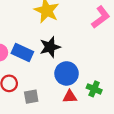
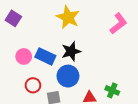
blue circle: (67, 73) -> (68, 76), moved

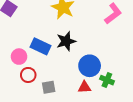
pink circle: (24, 56) -> (19, 57), moved
blue circle: (68, 76) -> (90, 66), moved

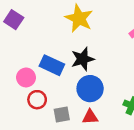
blue circle: (90, 66) -> (90, 89), moved
red triangle: (84, 87) -> (90, 117), moved

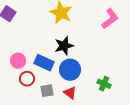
blue rectangle: (52, 65) -> (44, 63), moved
red triangle: (90, 117) -> (70, 93), turned 40

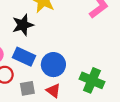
black star: (64, 46) -> (23, 25), moved
green cross: (104, 84) -> (92, 80), size x1.5

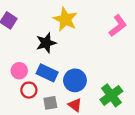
green cross: (92, 80) -> (111, 95), turned 30

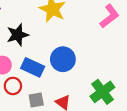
black star: (46, 43) -> (18, 35), moved
blue circle: (75, 80) -> (63, 59), moved

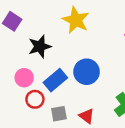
blue rectangle: (33, 67) -> (55, 80), turned -65

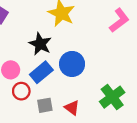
black star: (40, 47) -> (40, 44), moved, turned -30

